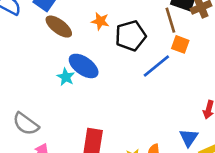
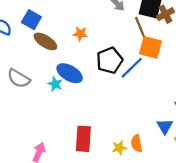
black pentagon: (131, 36) -> (109, 60), moved
orange square: (180, 44) -> (150, 47), size x1.5
gray semicircle: (26, 124) -> (19, 78), moved

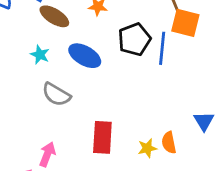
blue line: (132, 68) -> (162, 48), turned -40
gray semicircle: (19, 78) -> (56, 94), moved
cyan star: (55, 84) -> (40, 55), moved

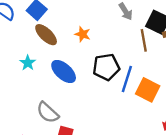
orange square: (185, 23) -> (148, 90), moved
gray semicircle: (56, 94) -> (48, 112), moved

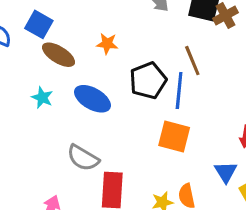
brown line: (144, 40) -> (192, 61), moved
orange square: (148, 90) -> (174, 137), moved

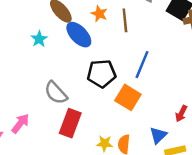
brown line: (192, 61) -> (125, 20), moved
black pentagon: (148, 80) -> (102, 74), moved
blue ellipse: (92, 99) -> (79, 35), moved

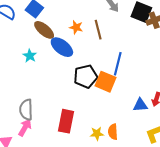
gray semicircle: (56, 93) -> (26, 110), moved, turned 50
orange square: (128, 97) -> (105, 82), moved
blue triangle: (158, 135) -> (140, 105), moved, turned 49

